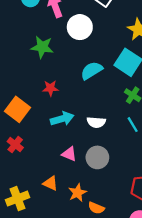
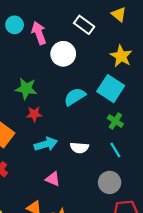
green star: (42, 47) -> (26, 89), moved
gray circle: (97, 157) -> (110, 182), moved

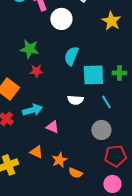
cyan square: (111, 89) -> (93, 75), moved, turned -35
cyan semicircle: (75, 97) -> (71, 56), turned -36
green cross: (115, 121) -> (119, 73), moved, turned -32
cyan arrow: (46, 144) -> (32, 110), moved

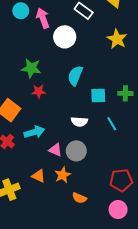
cyan square: (93, 75) -> (98, 95), size x0.7
gray circle: (101, 130) -> (76, 151), moved
orange star: (59, 160) -> (63, 175), moved

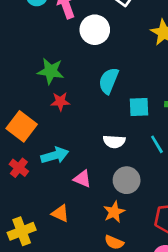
gray circle: (76, 151) -> (127, 180), moved
orange star: (63, 175) -> (114, 212), moved

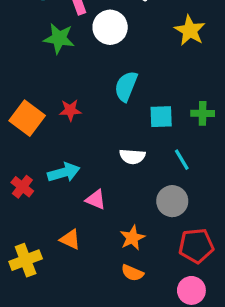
green star: (51, 71) -> (59, 38), moved
orange square: (22, 126) -> (27, 118), moved
gray circle: (127, 180) -> (172, 201), moved

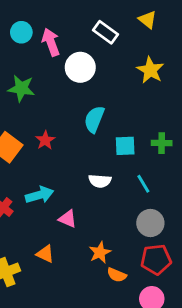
green star: (59, 38) -> (21, 88), moved
red star: (70, 110) -> (45, 140), turned -30
gray circle: (172, 201) -> (150, 223), moved
orange semicircle: (132, 273) -> (117, 275), moved

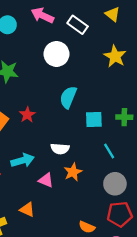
pink arrow: (51, 42) -> (42, 15), moved, turned -45
white semicircle: (100, 181) -> (60, 149), moved
orange star: (100, 252) -> (73, 172), moved

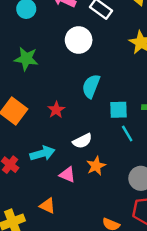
red star: (27, 115) -> (56, 110), moved
white semicircle: (60, 149) -> (82, 141), turned -30
cyan line: (109, 151) -> (127, 133), moved

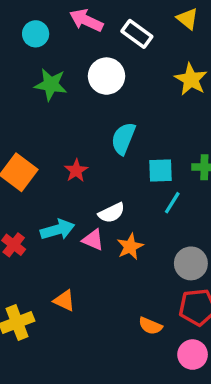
green star: (26, 59) -> (51, 84), moved
cyan line: (127, 133) -> (172, 203), turned 63
pink triangle: (67, 175) -> (93, 240), moved

